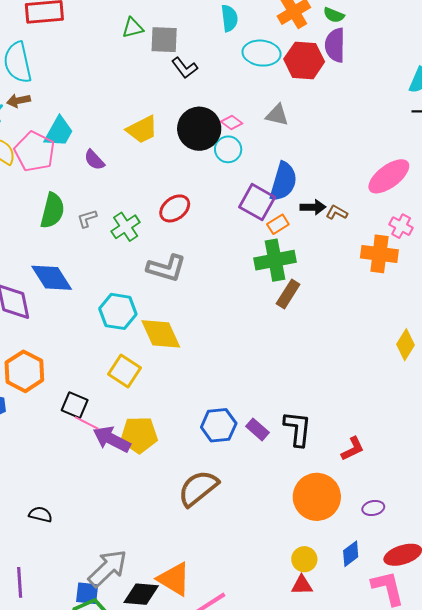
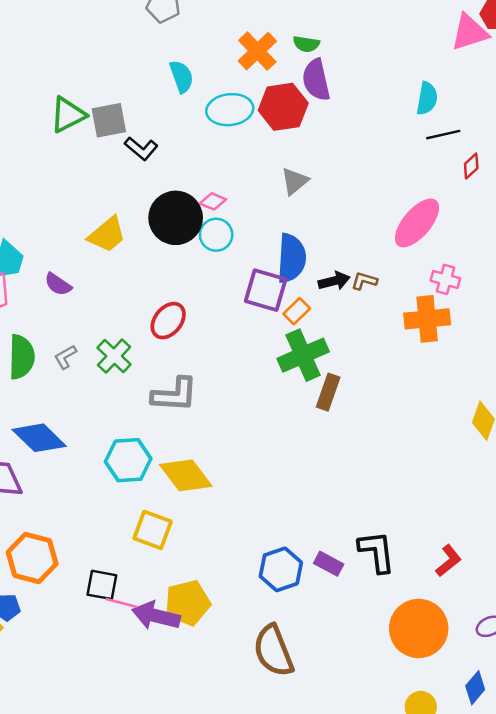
green triangle: (133, 28) -> (68, 115), size x1.4
gray triangle: (277, 115) -> (295, 181), moved, turned -40
brown semicircle: (198, 488) -> (273, 651), turned -60

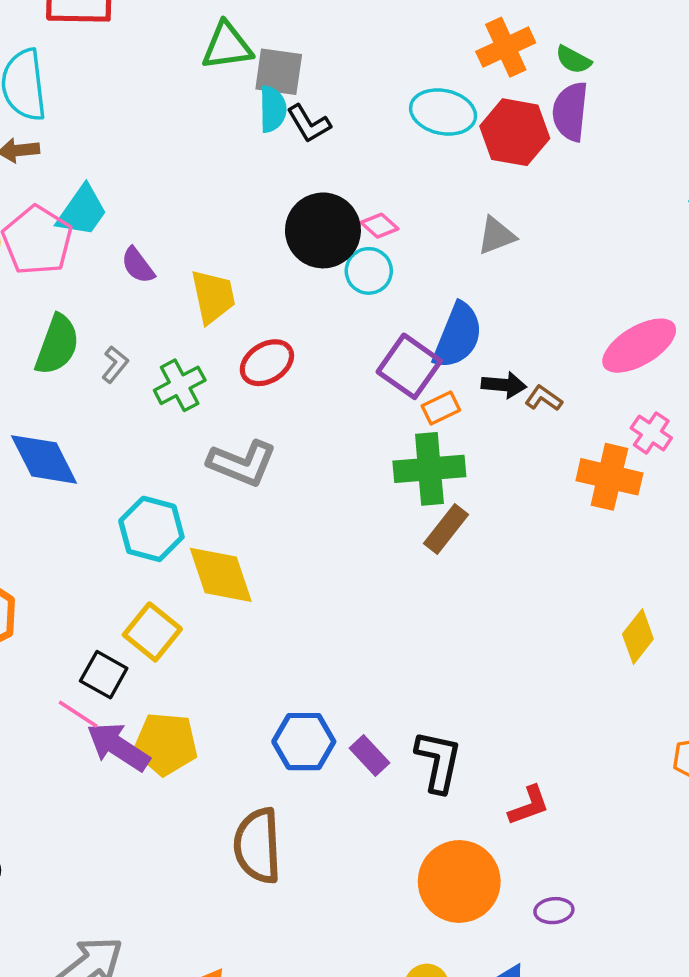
cyan semicircle: (182, 77) -> (273, 109), moved
yellow trapezoid: (107, 235) -> (213, 297), moved, turned -81
gray L-shape: (65, 357) -> (115, 364), turned 140
black square: (102, 585) -> (104, 675), moved

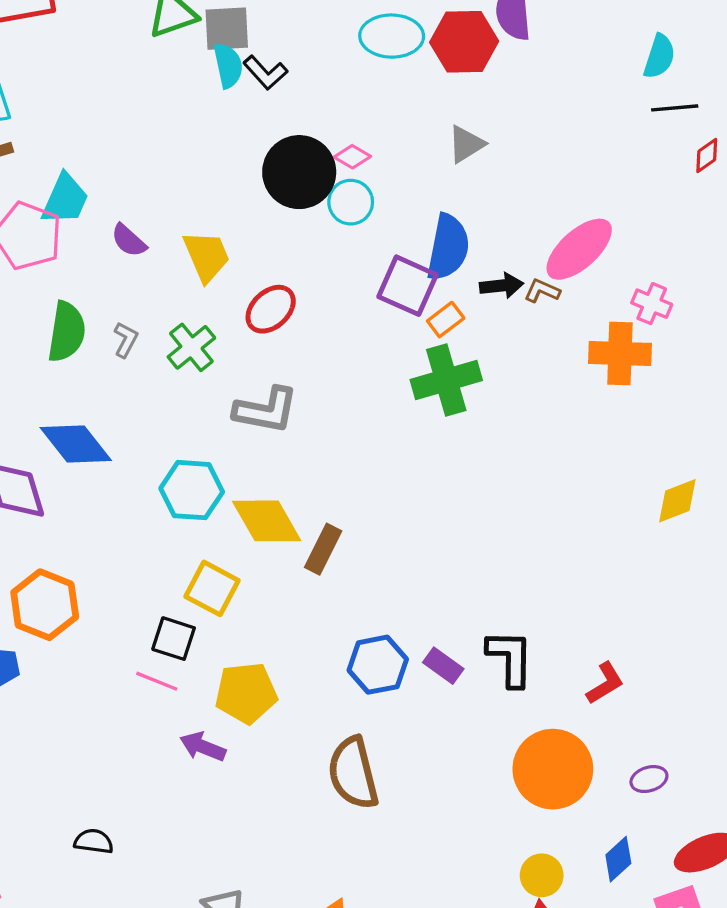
pink ellipse: (639, 346) -> (579, 249), moved
brown rectangle: (446, 529) -> (323, 549), moved
yellow diamond: (638, 636) -> (677, 501), turned 42
purple arrow: (118, 747) -> (203, 747), moved, size x0.7

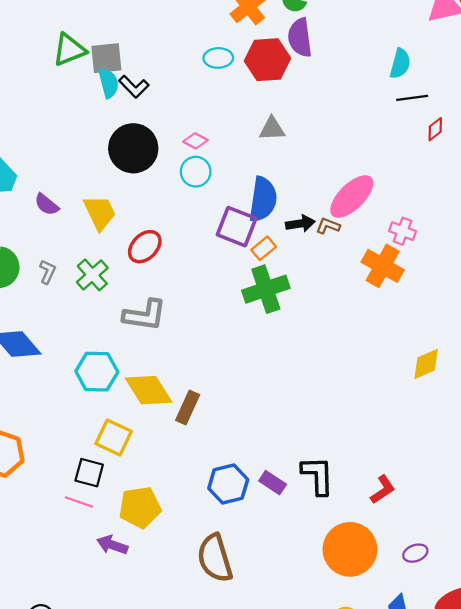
cyan ellipse: (392, 36) -> (218, 58), size x0.7
gray triangle: (466, 144) -> (272, 129), turned 32
black circle: (299, 172) -> (133, 148), moved
orange cross: (620, 353) -> (383, 266), turned 30

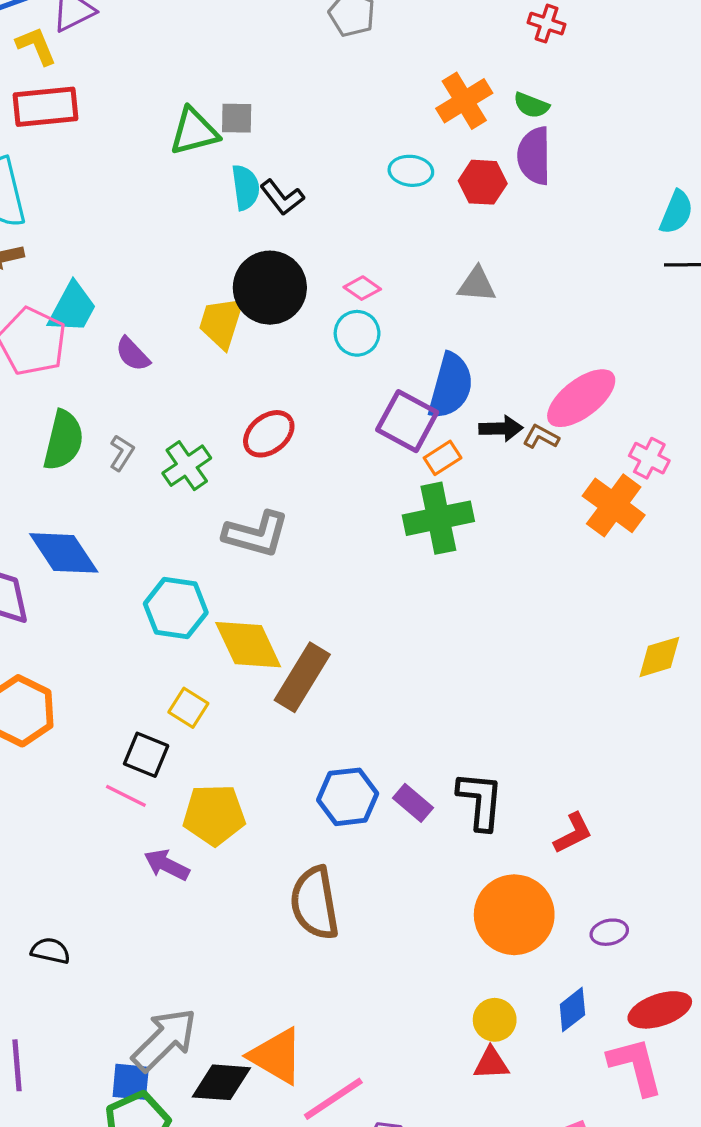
gray square: (106, 58) -> (237, 118), moved, size x0.7
red hexagon: (267, 60) -> (483, 182), size x0.7
yellow trapezoid: (100, 213) -> (221, 323), moved, turned -144
brown rectangle: (188, 407) -> (302, 677), size x1.4
yellow square: (114, 438) -> (188, 708), size x0.7

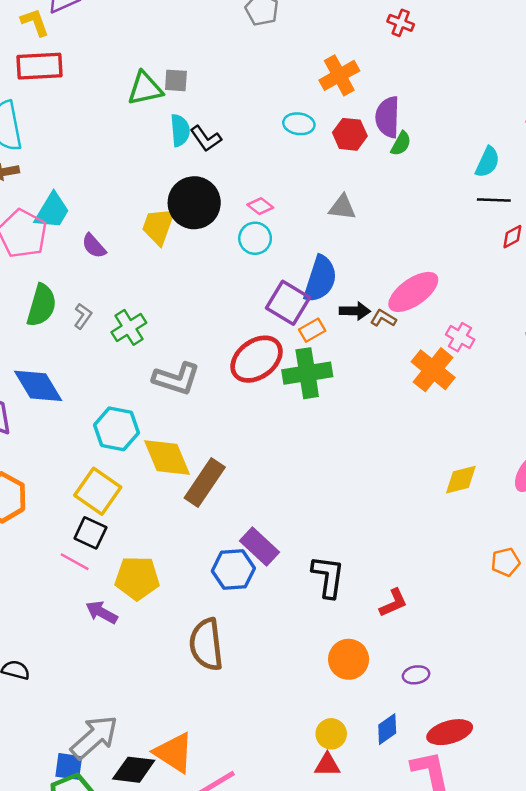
green semicircle: (531, 105) -> (401, 144), moved, turned -85
red ellipse: (269, 434) -> (257, 359), moved, size x1.4
yellow square: (188, 708) -> (98, 491), moved, size x1.6
purple rectangle: (413, 803) -> (259, 546), moved, size x1.4
orange circle: (514, 915) -> (349, 659), size x0.7

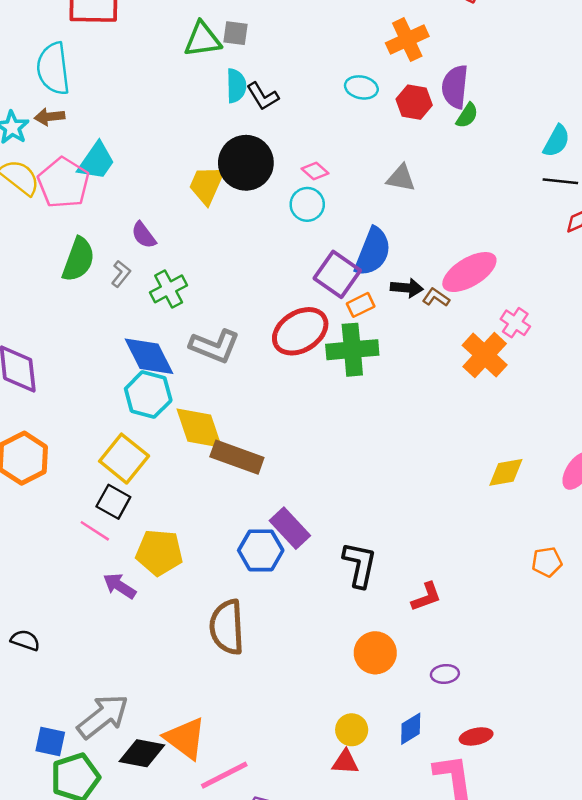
purple semicircle: (94, 246) -> (144, 235), moved
blue diamond: (38, 386) -> (149, 356), moved
brown rectangle: (205, 483) -> (237, 457), turned 72
red ellipse: (450, 732) -> (476, 736), size x0.7
blue square: (69, 766) -> (50, 741), moved

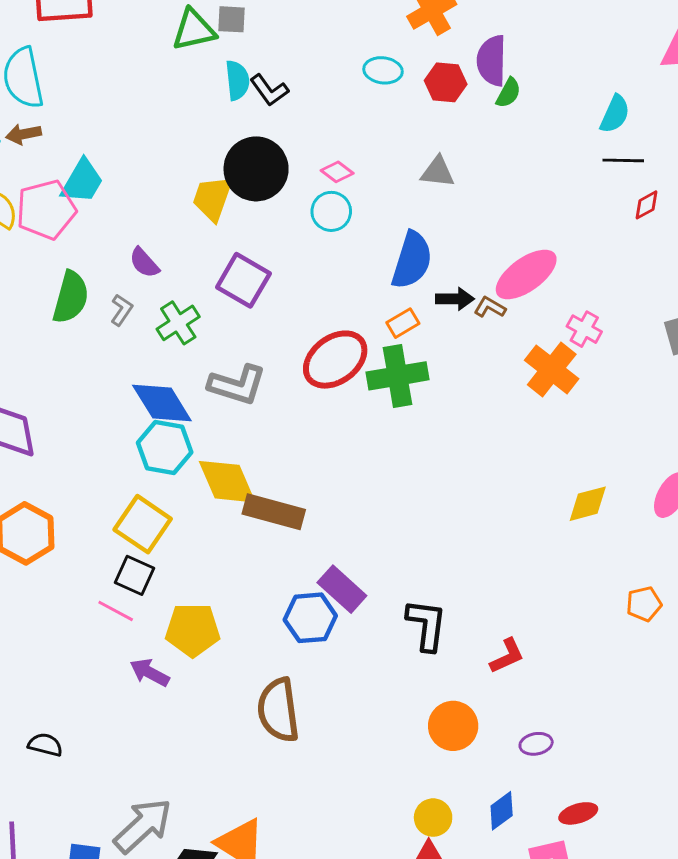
pink pentagon: (64, 183) -> (46, 210), turned 30
purple square: (337, 274) -> (243, 280), moved

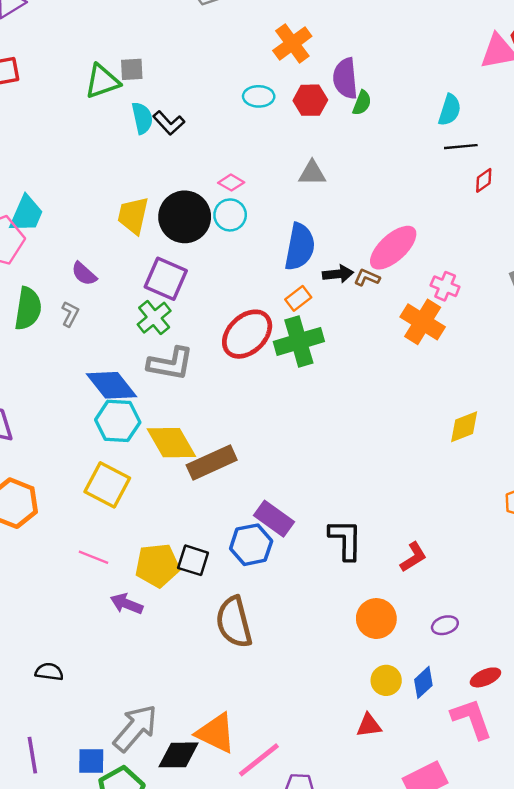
black circle: (256, 169) -> (185, 217), moved
green cross: (178, 323) -> (154, 318), moved
brown rectangle: (274, 512) -> (212, 462), turned -33
black square: (135, 575) -> (193, 560), moved
yellow circle: (433, 818) -> (386, 680), moved

